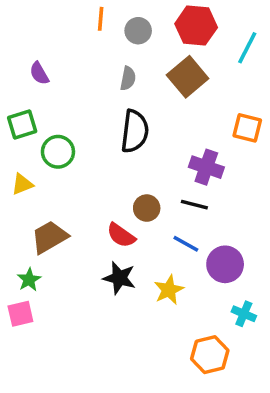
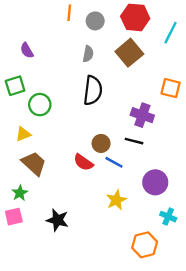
yellow triangle: (22, 184) -> (23, 134), moved
brown trapezoid: (49, 237) -> (34, 163), turned 72
blue line: (186, 244) -> (114, 162), moved
black star: (119, 278) -> (57, 220), moved

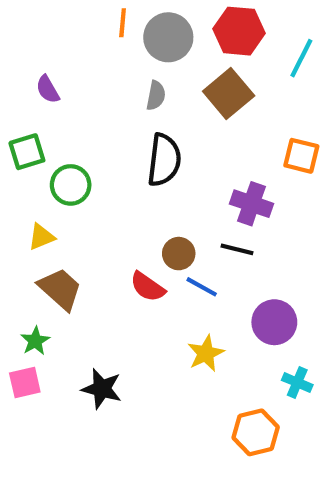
gray circle: (95, 21) -> (168, 37), size x1.5

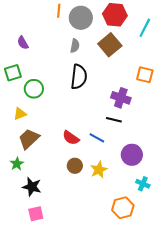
brown circle: (179, 254) -> (75, 166), moved
brown trapezoid: (60, 289) -> (29, 139), turned -85
pink square: (25, 382) -> (36, 214), moved
black star: (102, 389) -> (32, 187), moved

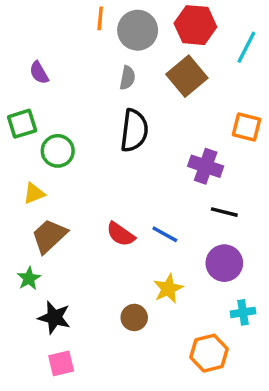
black line: (114, 120) -> (224, 212), moved
brown circle: (75, 166) -> (134, 317), moved
cyan cross: (143, 184) -> (243, 312), turned -32

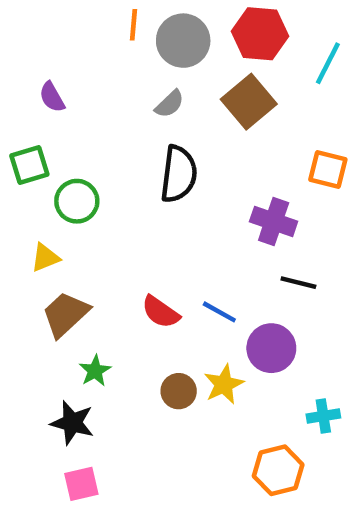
gray semicircle: (127, 78) -> (170, 104), turned 35
purple circle: (224, 263) -> (271, 348), moved
green star: (29, 278) -> (95, 371), moved
brown circle: (134, 317) -> (179, 391), moved

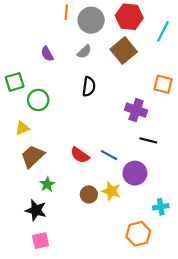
purple semicircle: (52, 97) -> (47, 54), moved
black semicircle: (179, 174) -> (89, 86), size x0.7
yellow star: (224, 384) -> (111, 191), turned -30

